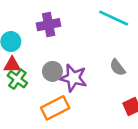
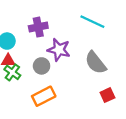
gray semicircle: (117, 68) -> (96, 63), size x1.6
purple star: (73, 78) -> (59, 50), moved

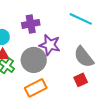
gray circle: (42, 66) -> (34, 60), size x1.6
red square: (107, 95) -> (81, 80), moved

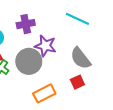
orange rectangle: (36, 88) -> (44, 93), moved

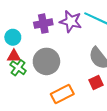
purple star: (45, 46) -> (71, 21), moved

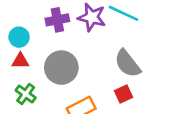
green cross: (18, 68) -> (26, 94), moved

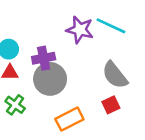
purple cross: (57, 20) -> (44, 58), moved

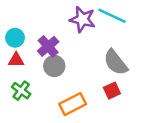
purple cross: (44, 58) -> (48, 46), turned -30
gray circle: (50, 79) -> (54, 66), size x0.7

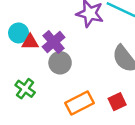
red triangle: (16, 60) -> (30, 42), moved
red square: (112, 91) -> (117, 102), moved

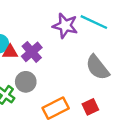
gray circle: (60, 63) -> (26, 82), moved

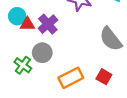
red square: (90, 107) -> (104, 77), turned -35

